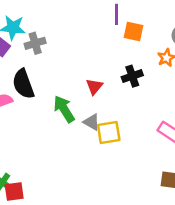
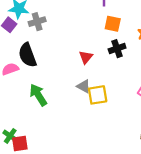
orange square: (134, 31) -> (113, 24), moved
green arrow: (64, 109) -> (38, 95), moved

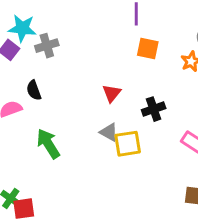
black cross: (117, 49) -> (154, 109), moved
black semicircle: (27, 55) -> (34, 90), size x0.6

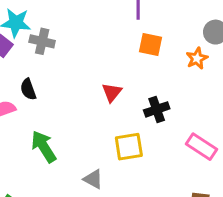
gray cross: (47, 46) -> (42, 41), turned 30
gray triangle: (109, 132) -> (93, 179), moved

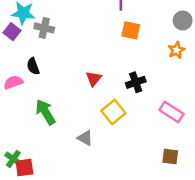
orange star: (197, 58) -> (176, 50), moved
red triangle: (112, 92) -> (94, 79), moved
yellow square: (129, 147) -> (113, 112), turned -30

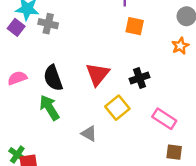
black semicircle: (33, 66) -> (53, 78), moved, size x1.5
red triangle: (94, 79) -> (98, 74), size x1.5
pink rectangle: (171, 112) -> (164, 119), moved

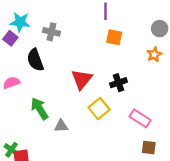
gray cross: (48, 24) -> (51, 32), moved
black semicircle: (53, 78) -> (35, 60), moved
gray triangle: (89, 134) -> (61, 126), moved, turned -32

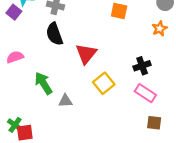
black semicircle: (35, 60) -> (54, 34), moved
black cross: (119, 83) -> (142, 66), moved

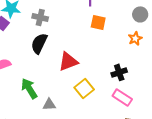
black semicircle: (54, 34) -> (39, 43), turned 45
red triangle: (86, 54) -> (68, 61), turned 30

